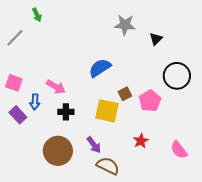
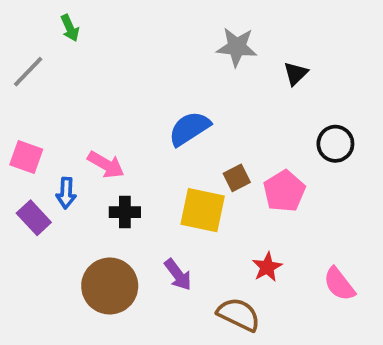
black circle: (177, 76) -> (335, 144), size x0.7
brown semicircle: (108, 166) -> (239, 314), moved

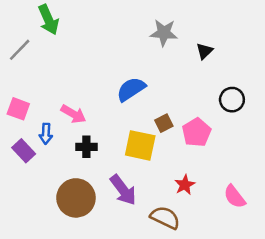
green arrow: (70, 28) -> (48, 20), size x1.6
purple arrow: (178, 275) -> (123, 190), size x1.4

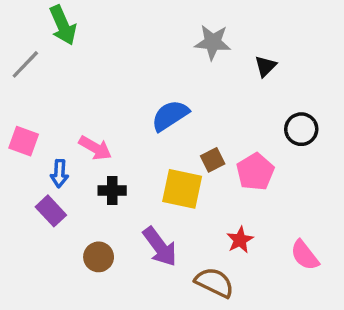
purple rectangle: (24, 151) -> (51, 211), moved
brown circle: (76, 198) -> (99, 257), size x0.6

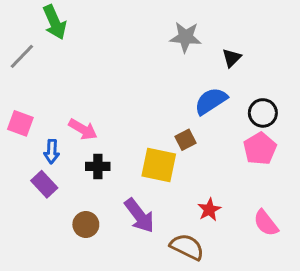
blue semicircle: (170, 116) -> (211, 101), moved
pink pentagon: (255, 172) -> (260, 149), moved

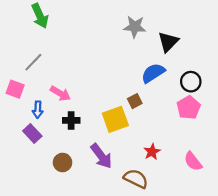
gray line: (22, 56) -> (33, 62), moved
black triangle: (232, 58) -> (168, 42), size x1.5
yellow square: (159, 165) -> (115, 119), turned -32

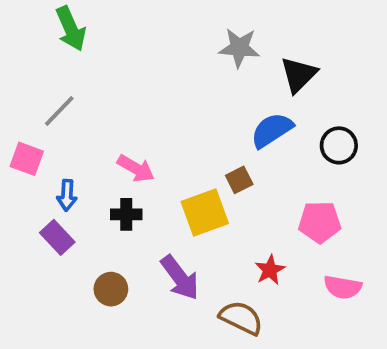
pink arrow: (60, 94) -> (136, 168), moved
pink pentagon: (189, 108) -> (320, 222), moved, turned 30
pink semicircle: (193, 161) -> (343, 287), turned -42

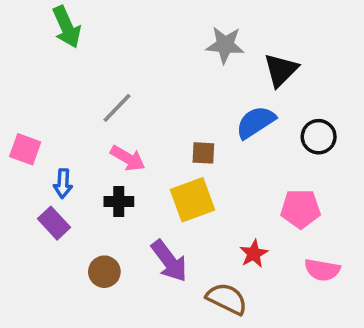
gray line: (59, 111) -> (117, 108), moved
brown square: (239, 180) -> (203, 153), moved, turned 30

